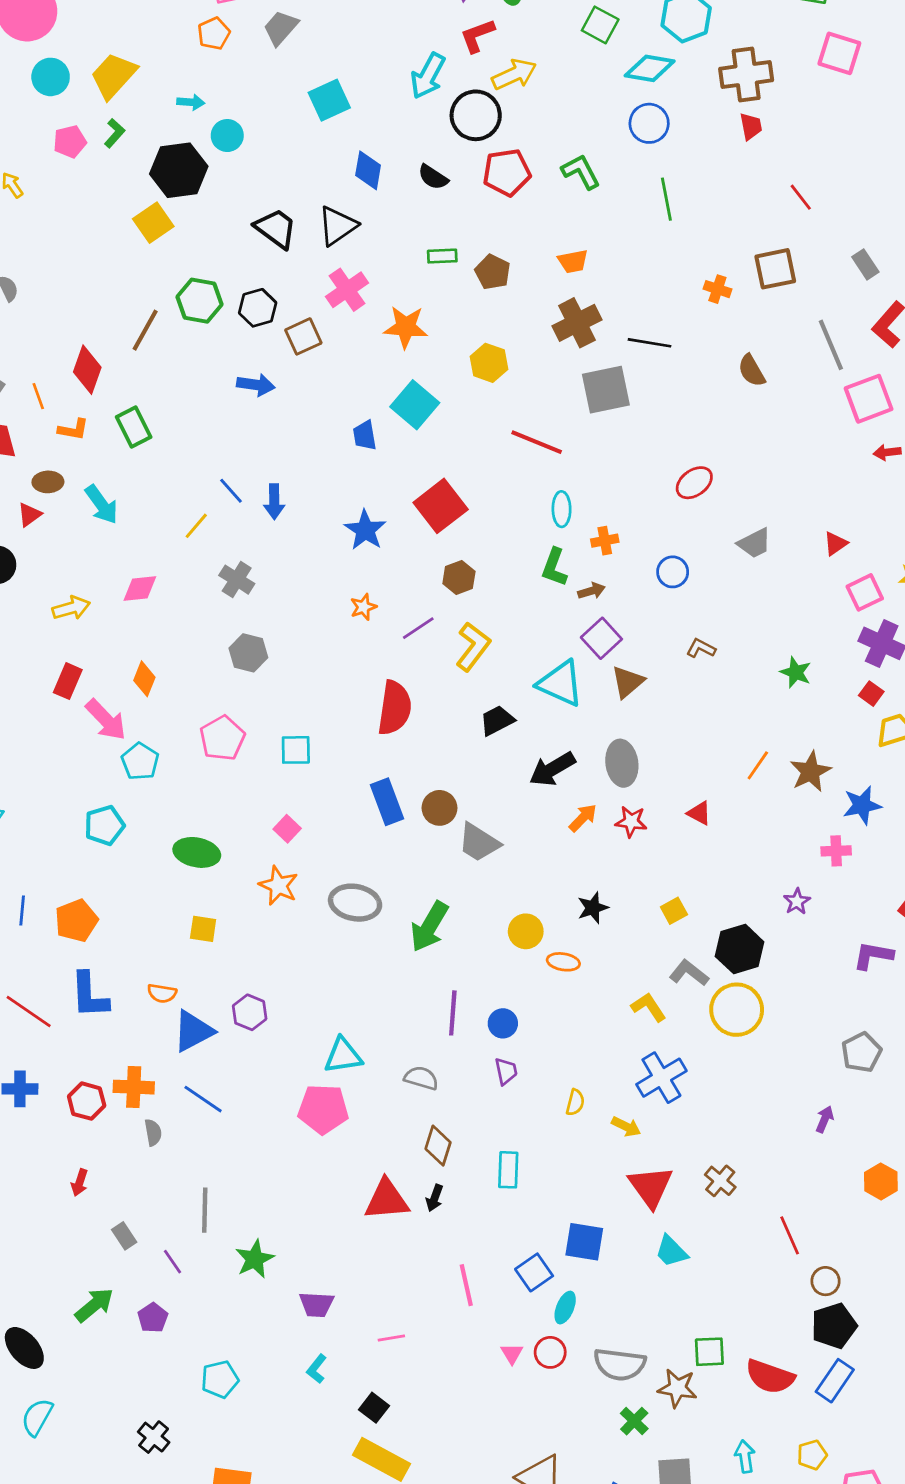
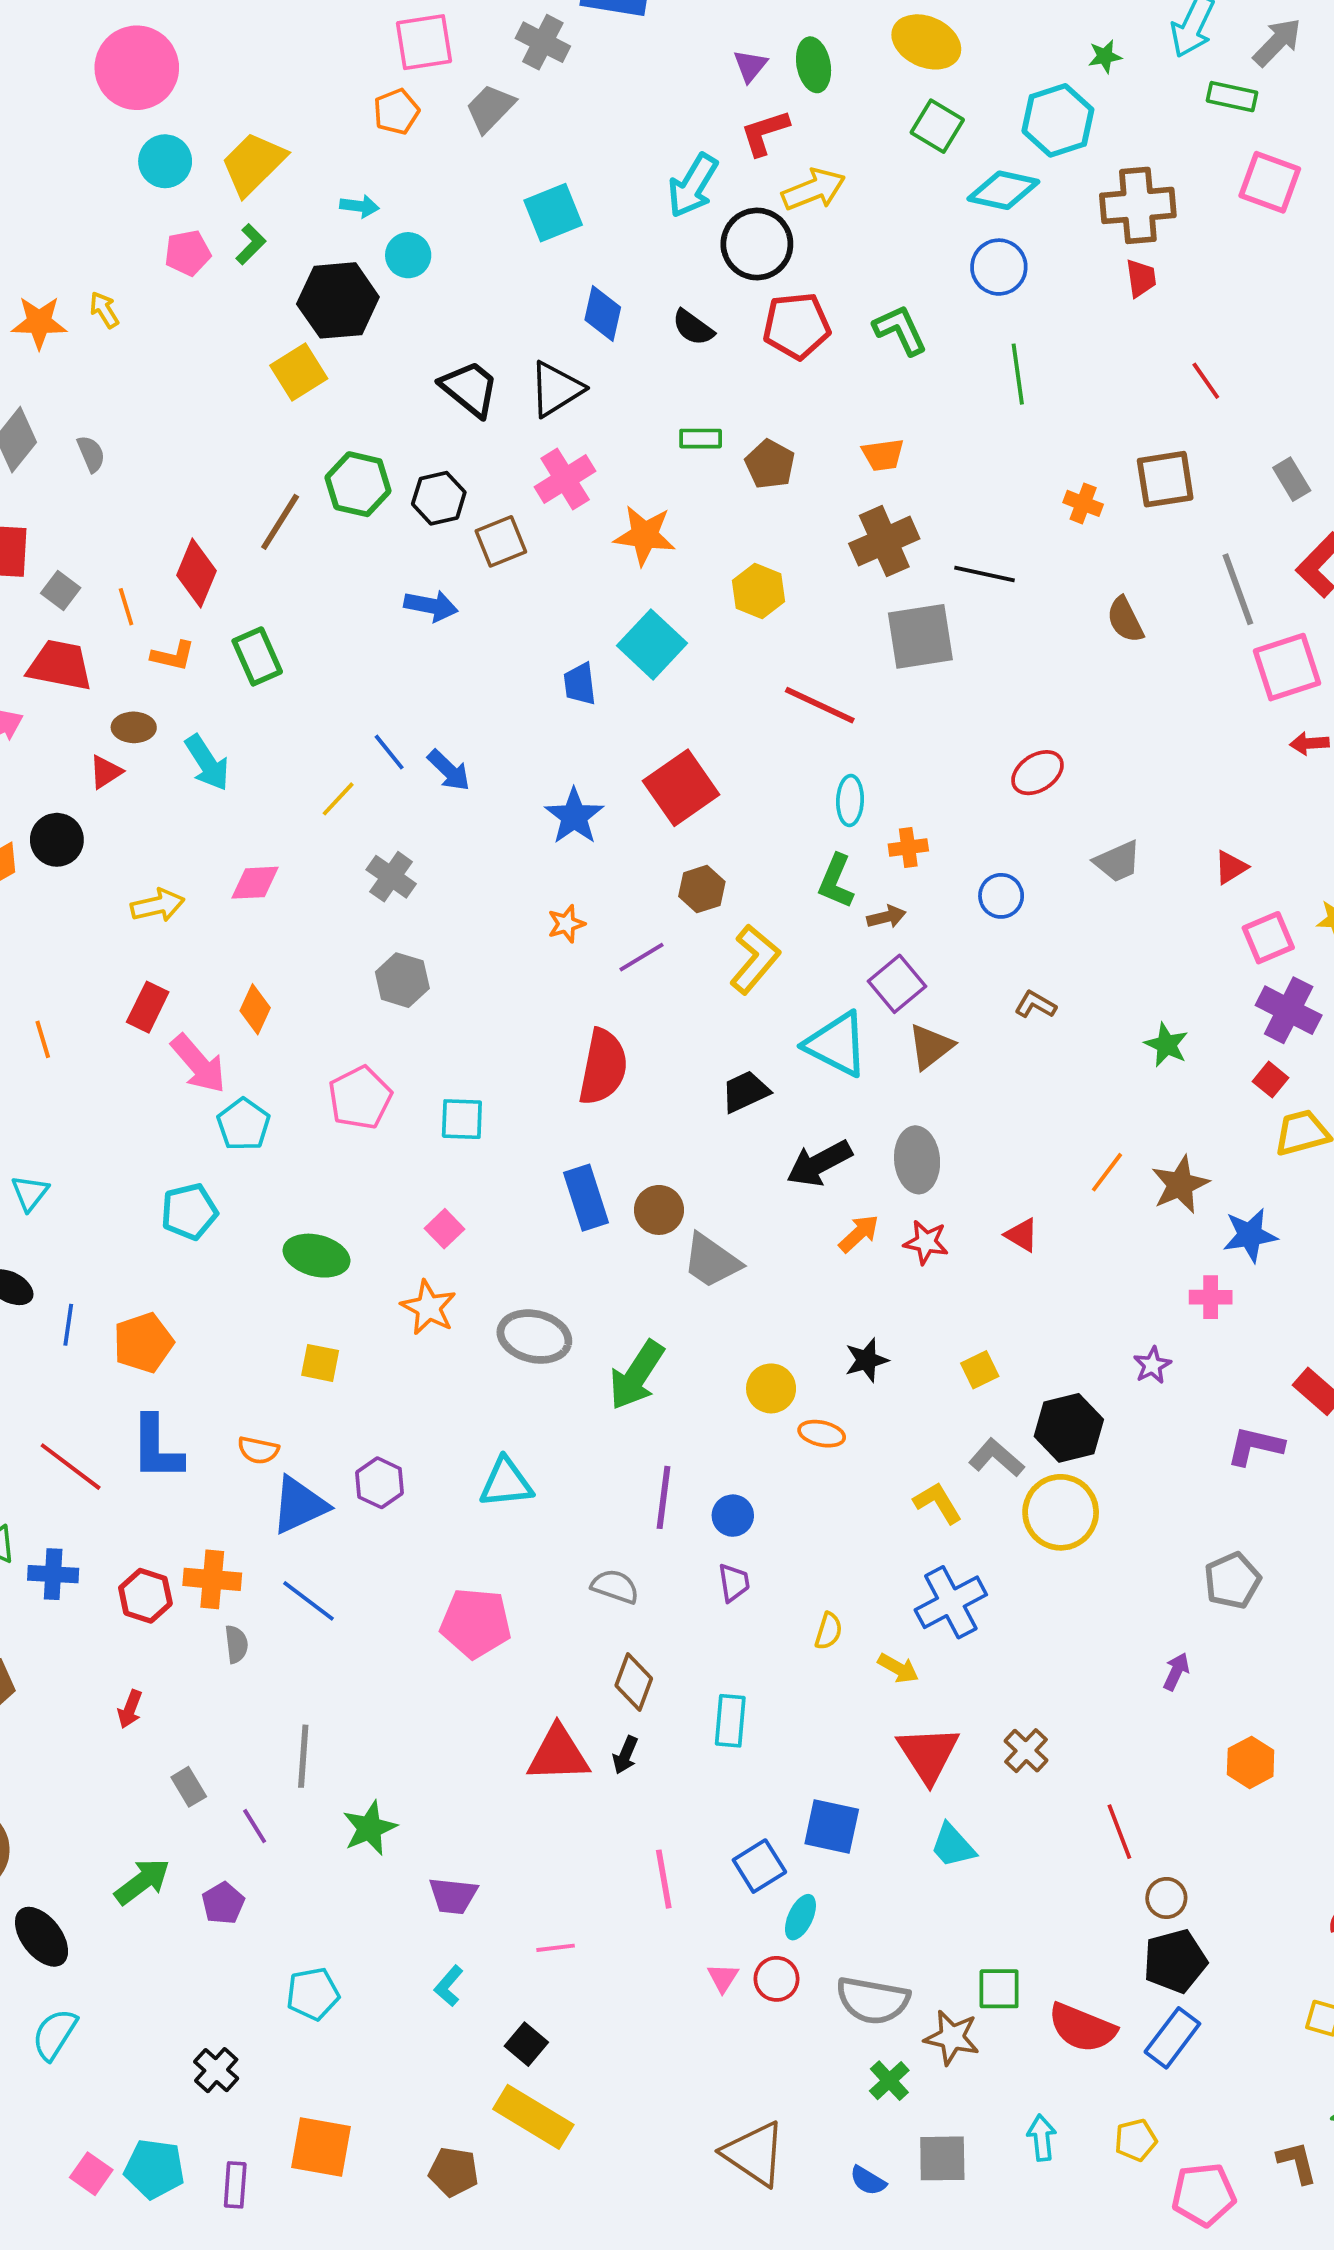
blue arrow: (274, 502) -> (449, 770), turned -48
yellow L-shape: (473, 647) -> (755, 959), moved
cyan triangle: (343, 1056) -> (506, 1483), moved

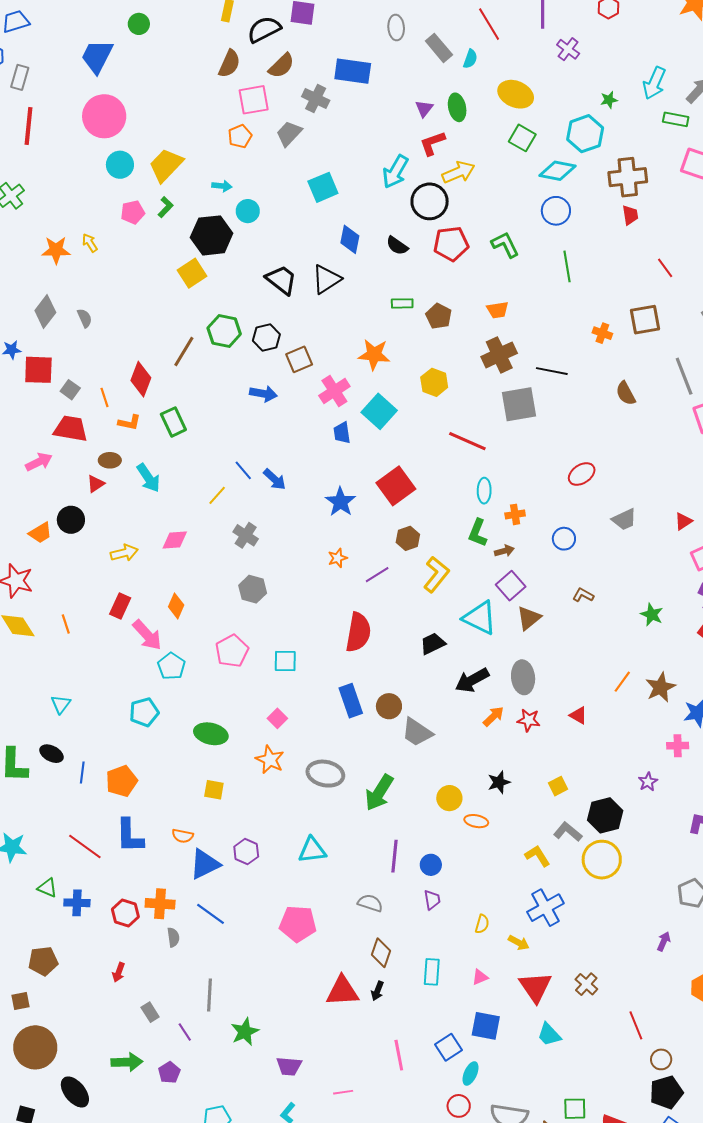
pink cross: (565, 479) -> (334, 391), moved
green arrow: (142, 1881) -> (127, 1062), turned 36
pink triangle: (723, 1978) -> (480, 977), moved, turned 36

